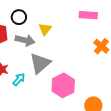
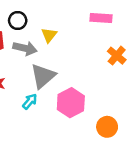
cyan arrow: (19, 79) -> (30, 101), moved

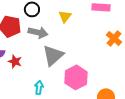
yellow triangle: (49, 35) -> (65, 16), moved
cyan arrow: (30, 101) -> (39, 87), moved, turned -32

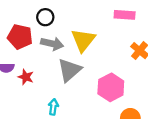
yellow triangle: (65, 16) -> (83, 40), moved, size x1.6
pink hexagon: (76, 77) -> (111, 87), moved

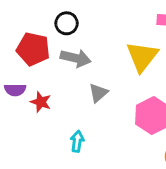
yellow triangle: (83, 40) -> (142, 57), moved
gray triangle: (69, 70) -> (98, 93), size x0.6

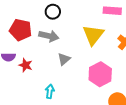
black circle: (67, 23) -> (53, 12), moved

